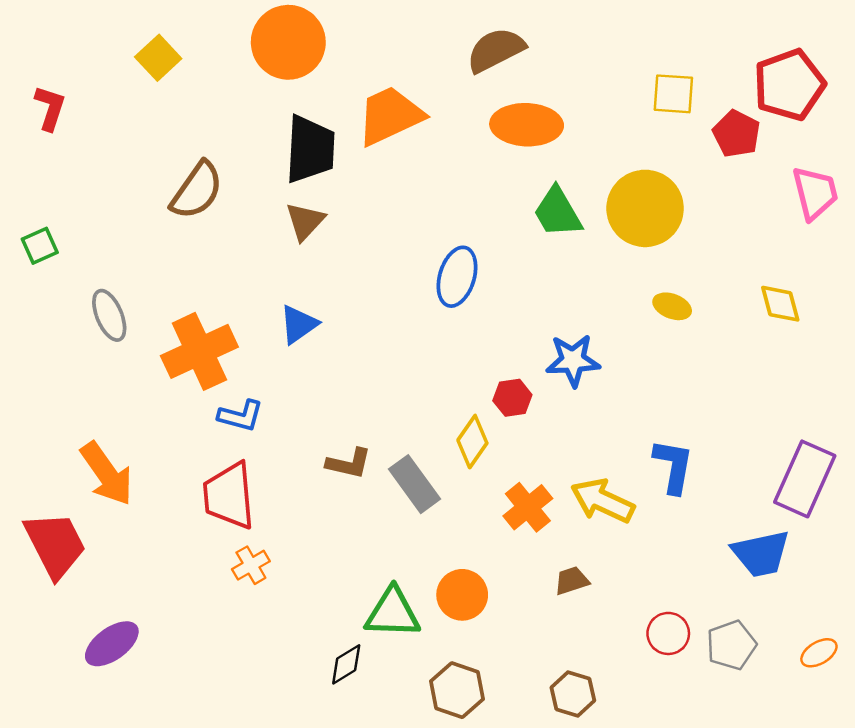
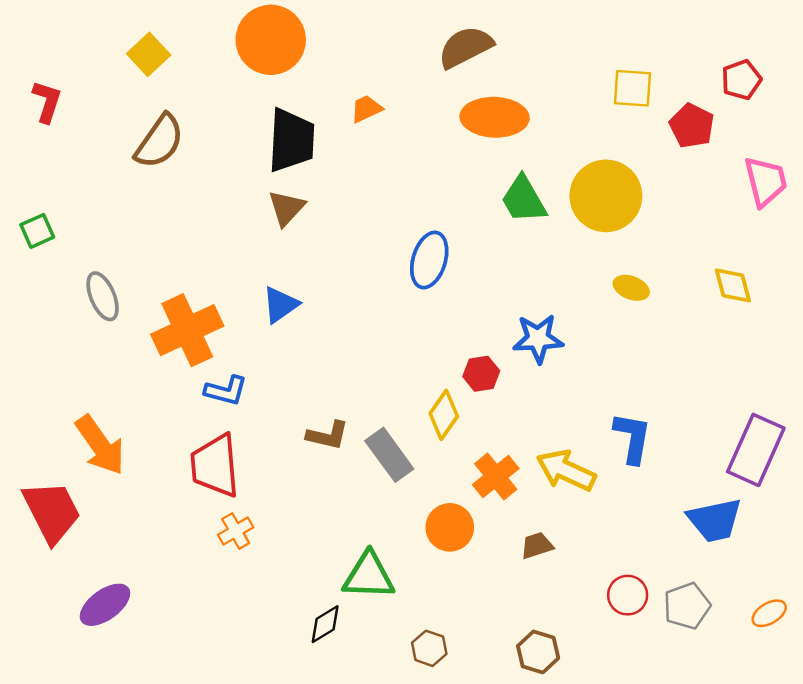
red pentagon: (789, 85) -> (741, 80), size x0.6
orange trapezoid: (390, 116) -> (366, 109), size x0.5
brown semicircle: (197, 190) -> (159, 141), moved
orange circle: (462, 595) -> (450, 527), moved
brown hexagon: (457, 690) -> (429, 648), size x0.7

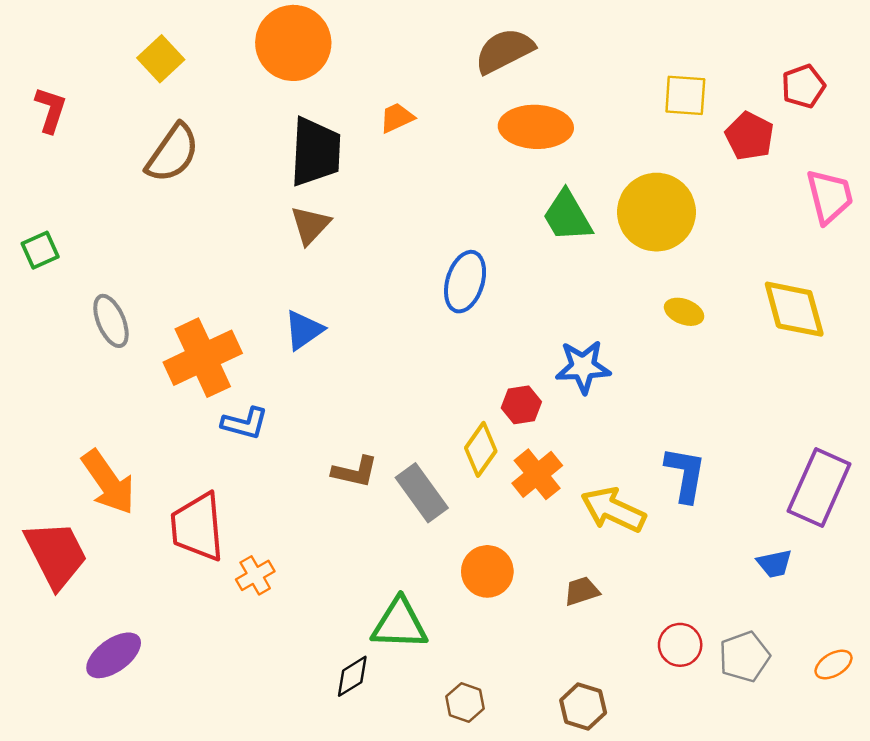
yellow diamond: (733, 285) -> (794, 309), size x1.5
red trapezoid: (215, 466) -> (198, 527), moved
orange cross: (496, 477) -> (537, 474), moved
blue trapezoid: (715, 520) -> (775, 564), size x0.6

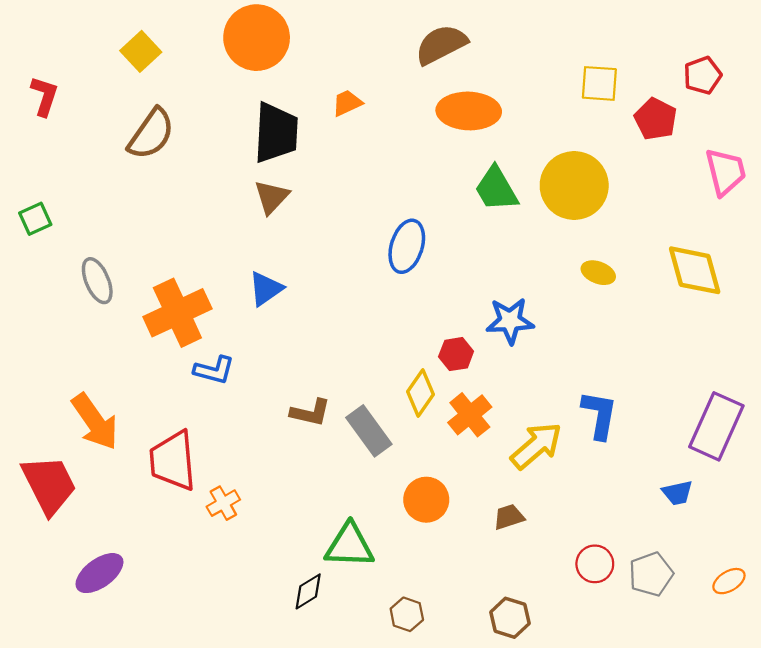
yellow arrow: (613, 510) -> (536, 446), turned 114

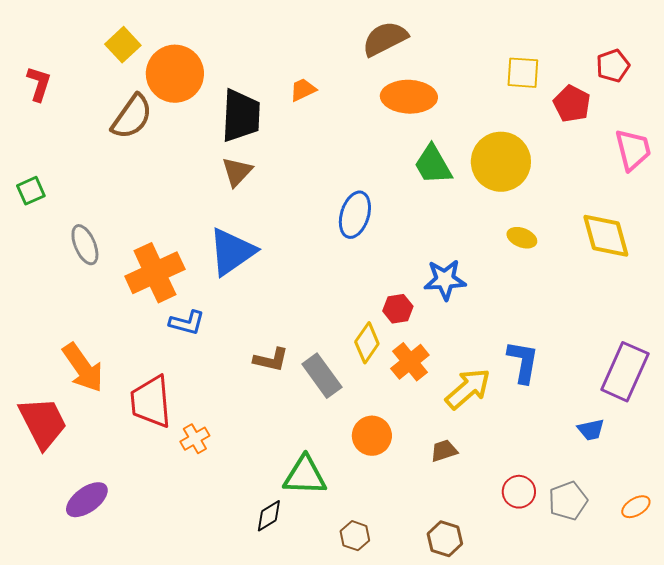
orange circle: (257, 38) -> (175, 74), moved
blue triangle: (266, 289) -> (232, 252), size x1.6

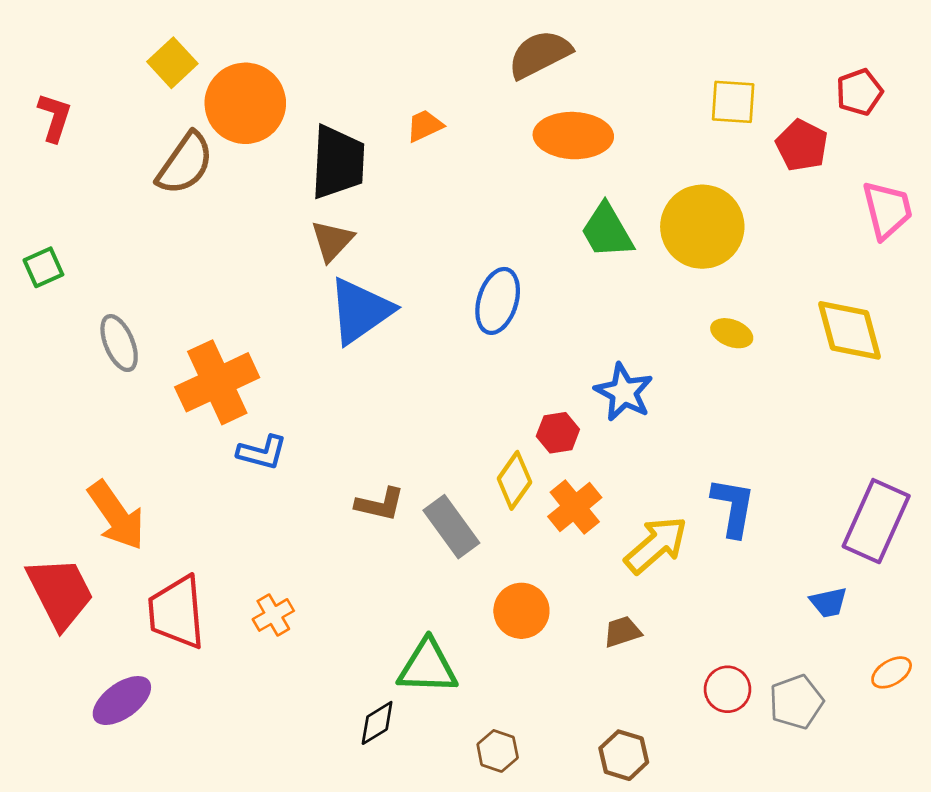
blue triangle: (232, 252) -> (360, 311), moved
blue star: (445, 280) -> (624, 392), turned 30
red trapezoid: (151, 402) -> (177, 612), moved
orange ellipse: (636, 507) -> (892, 672), moved

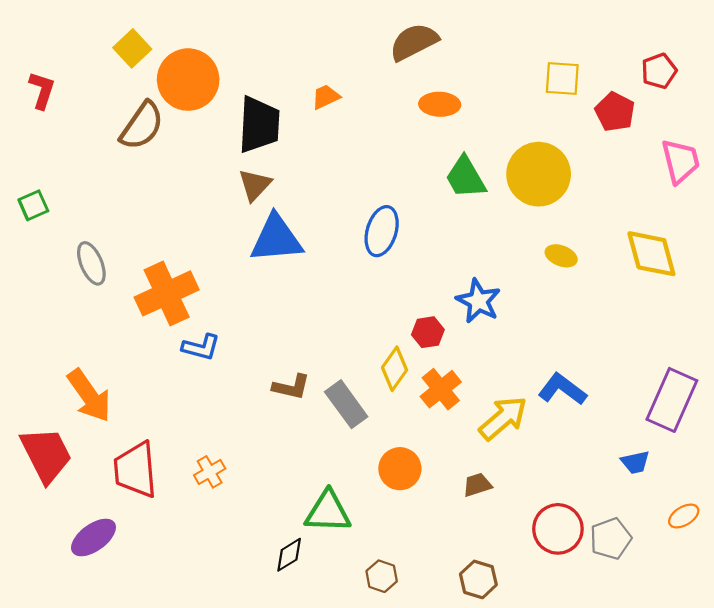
orange ellipse: (573, 136) -> (440, 104), size x0.7
blue triangle: (360, 311) -> (276, 239), turned 30
blue L-shape: (733, 507) -> (562, 389), turned -63
red circle: (728, 689) -> (558, 529), size x1.4

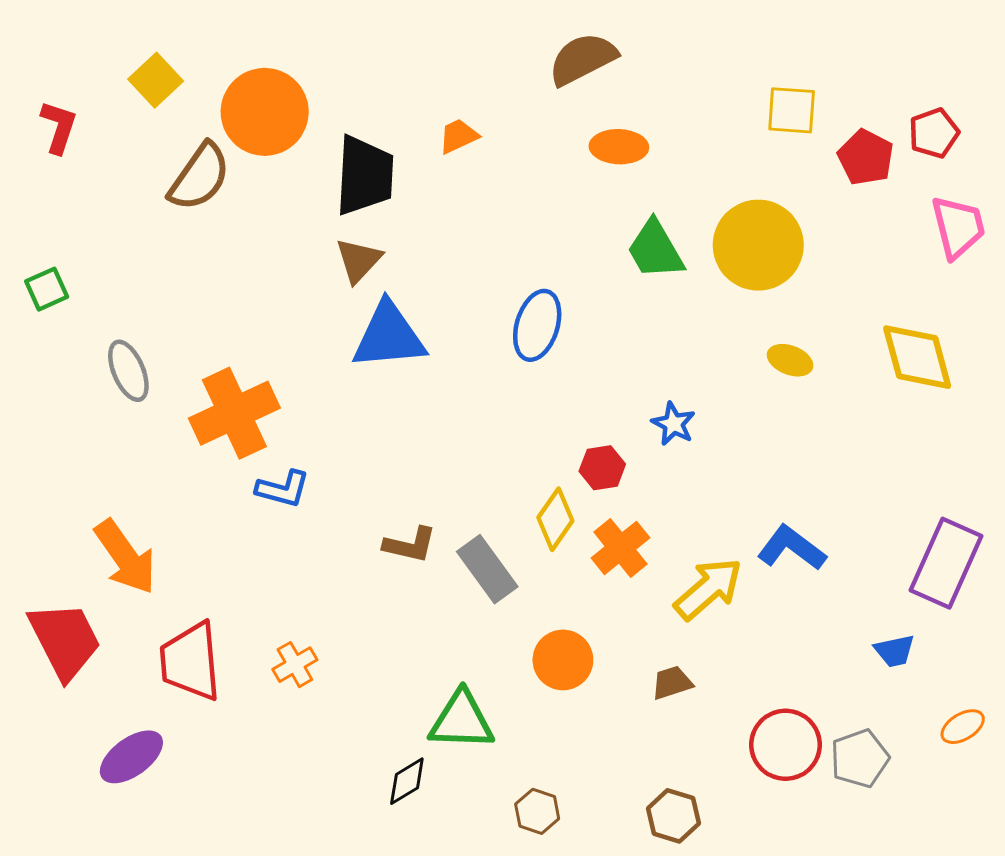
yellow square: (132, 48) -> (156, 80), moved
red pentagon: (659, 71) -> (934, 133), moved
blue star: (478, 301) -> (673, 424), size x0.7

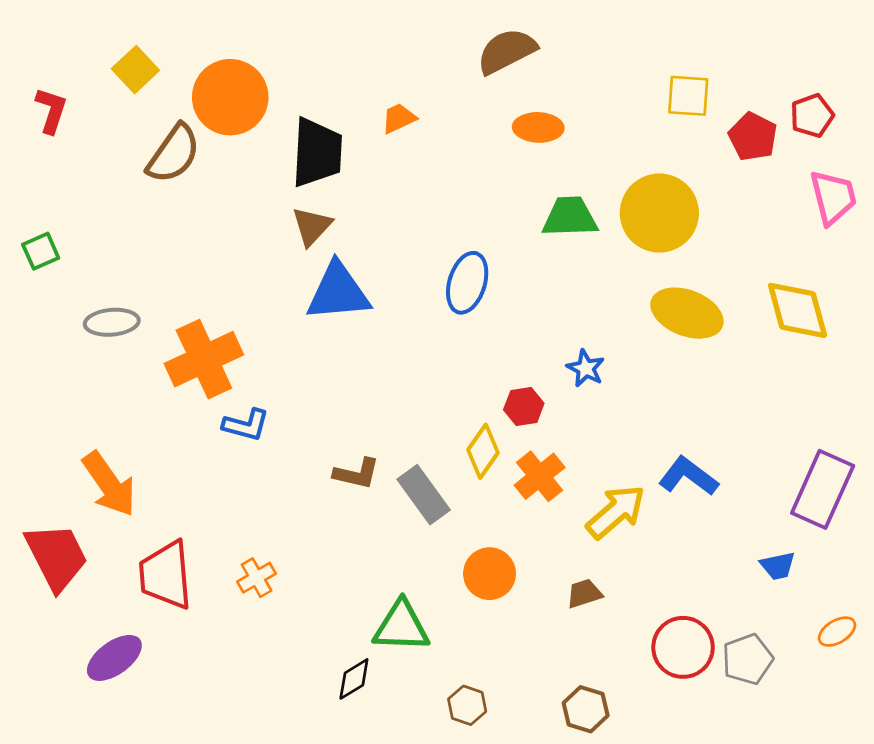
green trapezoid: (655, 250) -> (570, 217), turned 118
yellow ellipse: (790, 360) -> (687, 313), size x1.8
gray ellipse: (128, 371) -> (112, 322), turned -72

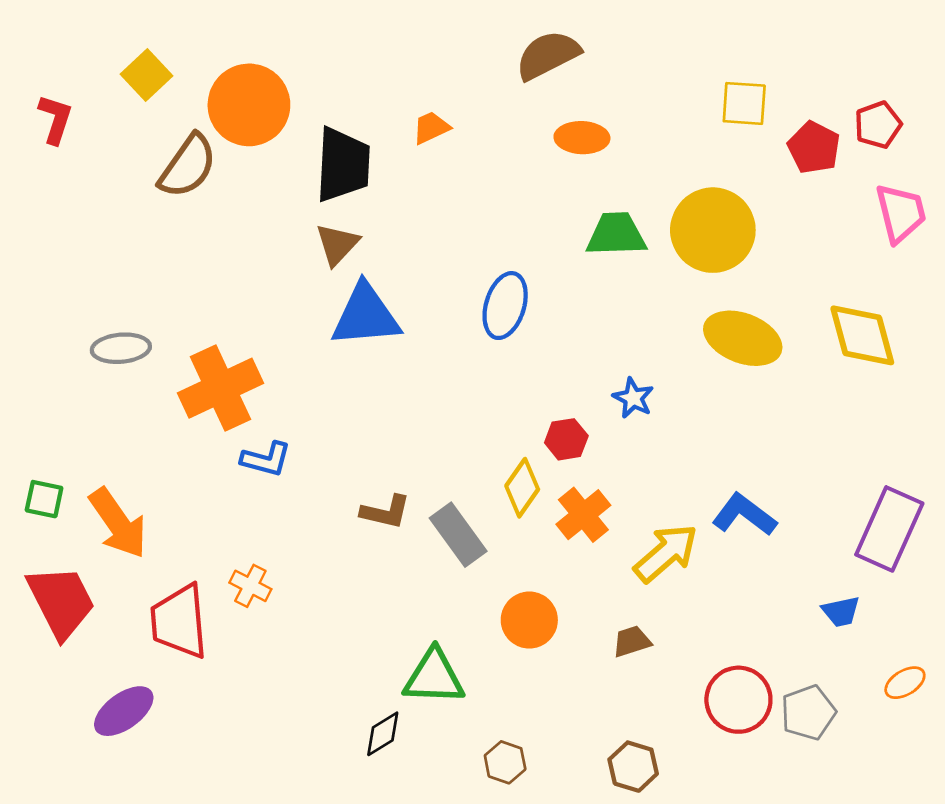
green square: (41, 251) -> (44, 499), moved, turned 36
orange cross: (257, 578) -> (250, 586), moved, turned -33

